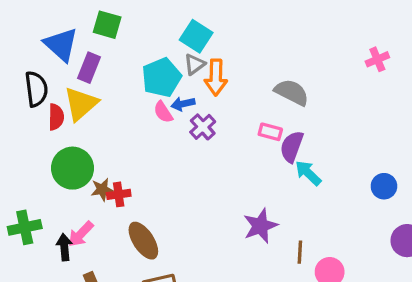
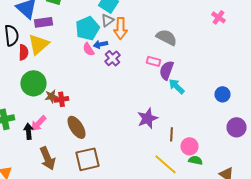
pink cross: (377, 59) -> (218, 17), turned -32
purple rectangle: (89, 68) -> (44, 22), turned 60

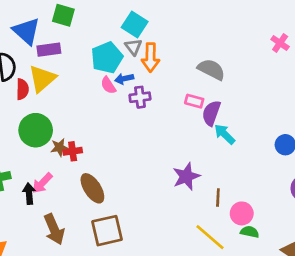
gray triangle: (108, 20) -> (133, 47), turned -32
purple cross: (112, 58) -> (140, 97), turned 35

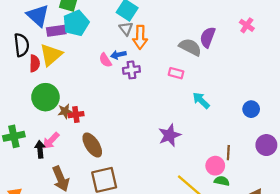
cyan pentagon: (107, 58) -> (76, 23), moved
purple semicircle: (211, 113) -> (208, 37), moved
brown line: (218, 198) -> (228, 153), moved

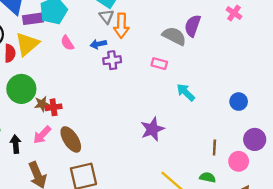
pink semicircle: (105, 60) -> (67, 43), moved
pink arrow: (51, 141) -> (42, 135), moved
pink circle: (215, 166) -> (239, 161), moved

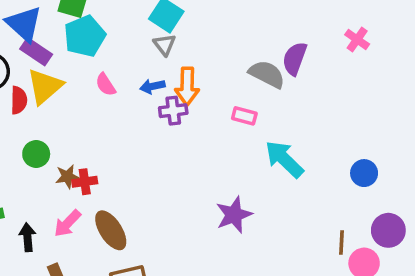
purple rectangle: (33, 19) -> (36, 52), moved, turned 42
orange arrow: (121, 26) -> (187, 86), moved
green circle: (21, 89) -> (36, 154), size x0.6
cyan arrow: (186, 92) -> (284, 159), size x1.4
brown line: (214, 148) -> (342, 242), moved

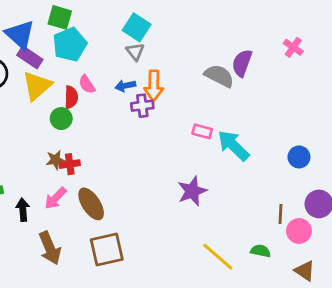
red semicircle: (19, 100) -> (71, 97), moved
pink rectangle: (244, 116) -> (202, 131), moved
green circle: (36, 154) -> (61, 119), moved

